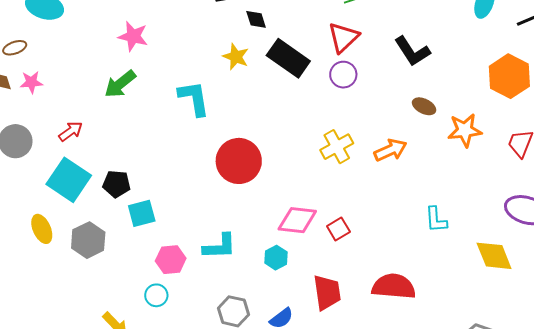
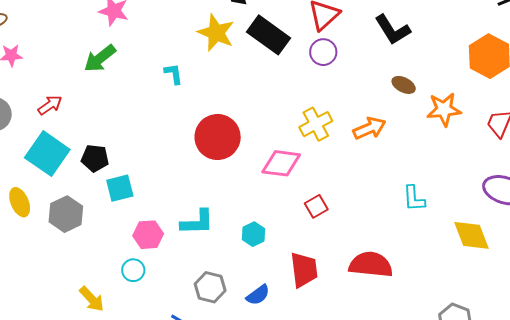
yellow star: (236, 57) -> (216, 33), size x1.4
cyan L-shape: (194, 98) -> (174, 74), size x0.6
pink diamond: (297, 220) -> (281, 163), moved

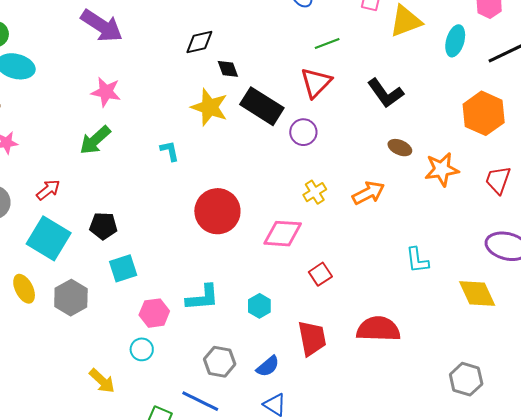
purple circle: (323, 52) -> (303, 132), moved
yellow cross: (316, 124) -> (315, 192), size x0.7
black pentagon: (95, 158) -> (103, 226), moved

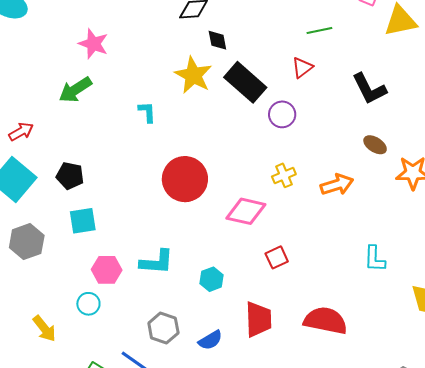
red triangle: (316, 83) -> (302, 68), size x0.7

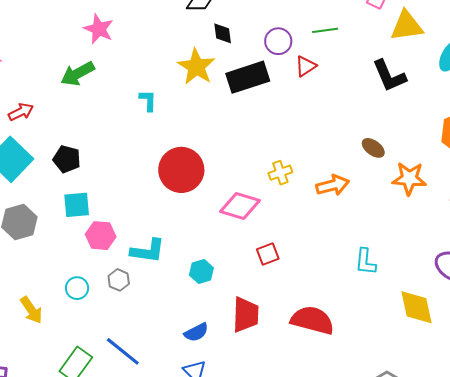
black rectangle: (245, 82) -> (248, 77), turned -63
black L-shape: (369, 89) -> (389, 76), moved
purple circle: (282, 114) -> (278, 41), moved
pink hexagon: (107, 270) -> (101, 236), moved
gray hexagon: (163, 328) -> (119, 280), moved, size x0.7

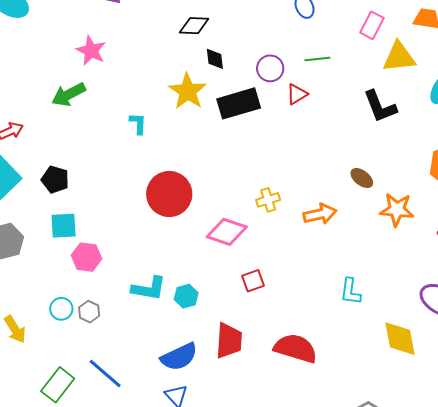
cyan L-shape: (148, 251) -> (149, 288), moved
gray hexagon: (119, 280) -> (89, 312), moved
blue semicircle: (196, 332) -> (179, 357), size x1.5

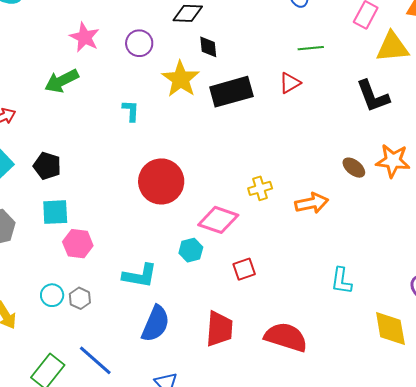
purple circle: (270, 68) -> (139, 43), moved
orange star: (397, 210) -> (393, 161), moved
cyan hexagon: (186, 296) -> (191, 250), moved
blue semicircle: (179, 357) -> (156, 324), moved, turned -42

